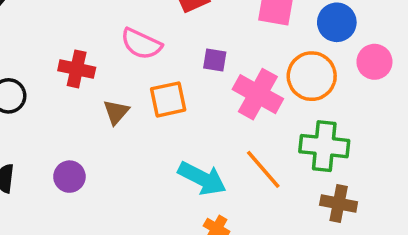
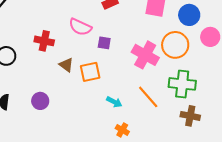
purple square: (215, 60) -> (104, 43), moved
orange square: (168, 99) -> (90, 72), moved
brown triangle: (116, 112) -> (66, 65), turned -35
cyan arrow: (202, 178) -> (114, 102), size x0.6

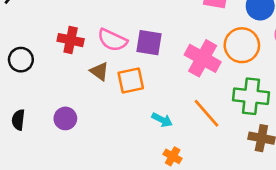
pink semicircle: (80, 27) -> (112, 40), moved
purple square: (104, 43) -> (149, 43), size x1.5

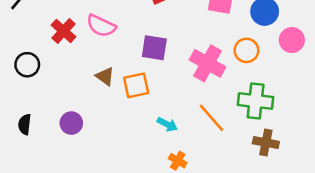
red cross: (71, 40) -> (64, 31), moved, turned 30
pink semicircle: (112, 40) -> (101, 26), moved
orange circle: (242, 45) -> (246, 50), size x0.7

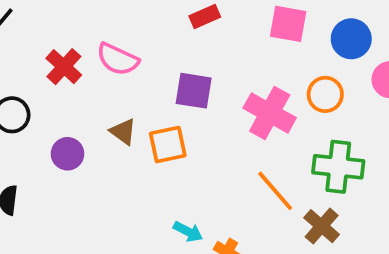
purple circle: (71, 123) -> (68, 154), moved
cyan arrow: (167, 124) -> (188, 232), moved
brown cross: (266, 143) -> (322, 226), moved, turned 30

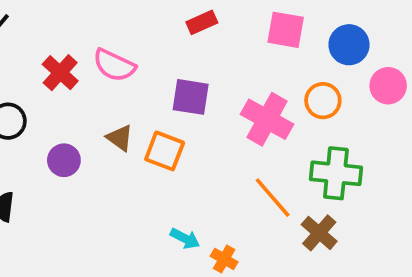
orange square: (168, 144) -> (165, 151), turned 33

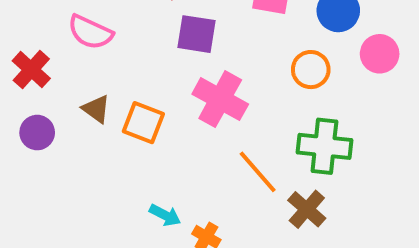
red cross: (60, 73) -> (31, 70), moved
purple square: (191, 97) -> (197, 34), moved
pink cross: (267, 119) -> (220, 99), moved

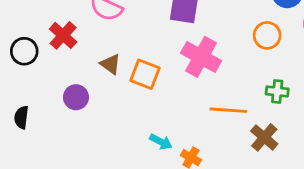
purple circle: (37, 133) -> (76, 97), moved
green cross: (324, 146) -> (277, 91), size x0.6
orange line: (258, 172) -> (228, 110), turned -45

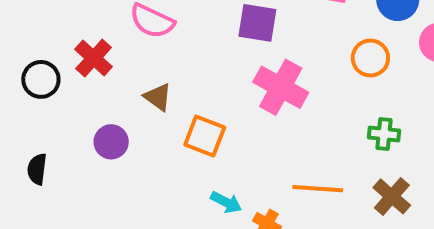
orange square: (145, 74) -> (205, 136), moved
orange line: (228, 110) -> (318, 189), moved
brown cross: (264, 137) -> (392, 196), moved

